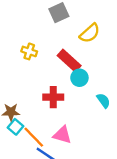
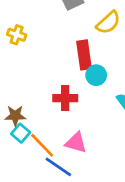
yellow cross: (29, 51) -> (17, 35), moved
red rectangle: (69, 61) -> (84, 55), turned 40

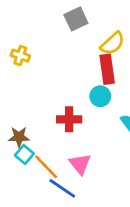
red rectangle: (84, 55) -> (107, 69), moved
pink triangle: (76, 143) -> (80, 164), turned 35

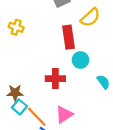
red rectangle: (107, 69) -> (68, 37), moved
pink triangle: (80, 164) -> (64, 115), turned 36

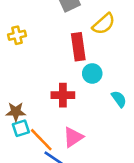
yellow cross: (16, 27) -> (17, 35), turned -32
cyan square: (19, 107) -> (21, 128), turned 32

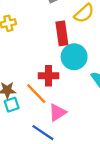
cyan circle: (92, 73) -> (74, 57), size x1.5
orange line: (41, 140) -> (36, 94), moved

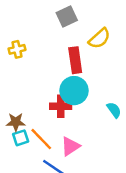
cyan circle: (74, 57) -> (74, 91), moved
orange line: (36, 94) -> (41, 139), moved

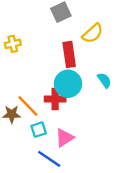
cyan semicircle: (114, 110) -> (104, 80), moved
cyan square: (21, 138) -> (39, 130), moved
orange line: (41, 139) -> (28, 106), moved

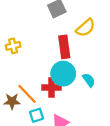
yellow cross: (13, 44) -> (13, 46), moved
cyan semicircle: (104, 80) -> (89, 80), moved

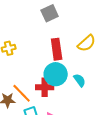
yellow semicircle: (86, 28) -> (87, 43), moved

